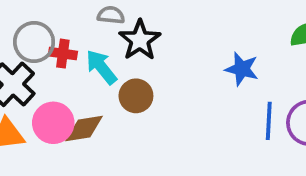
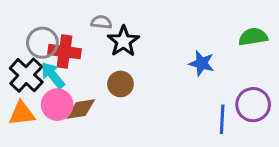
red cross: (63, 54) -> (65, 52), size x1.5
cyan arrow: (101, 67) -> (53, 75), moved
blue line: (269, 121) -> (222, 119), moved

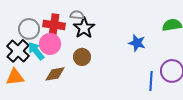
gray semicircle: (101, 22) -> (77, 15), moved
red cross: (65, 52) -> (54, 25), moved
pink circle: (57, 105) -> (50, 44), moved

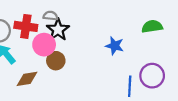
pink circle: (50, 44) -> (44, 45), moved

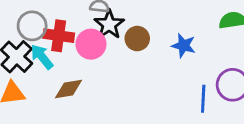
red cross: (26, 26) -> (59, 36), moved
brown circle: (56, 61) -> (137, 39), moved

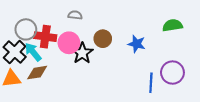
black star: (109, 24) -> (82, 53), moved
brown diamond: (69, 89) -> (37, 73), moved

